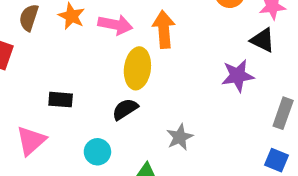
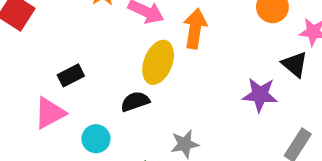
black rectangle: (61, 100) -> (71, 75), turned -45
pink triangle: (31, 141) -> (50, 113), moved

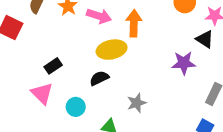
yellow ellipse: (158, 62) -> (112, 50), turned 64
pink triangle: (50, 113) -> (42, 93), turned -40

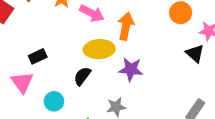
purple star: (184, 63) -> (131, 69), moved
black semicircle: (99, 78) -> (82, 76), turned -36

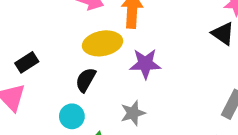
cyan circle: (54, 101) -> (72, 116), moved

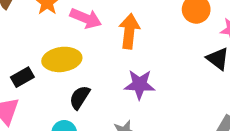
yellow ellipse: (103, 43) -> (62, 59), moved

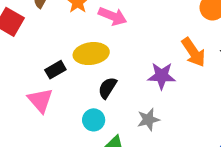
orange arrow: (129, 31) -> (193, 52), moved, turned 140

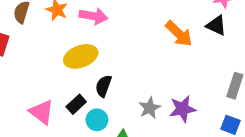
black rectangle: (55, 70) -> (76, 104), moved
purple star: (162, 76) -> (183, 109), moved

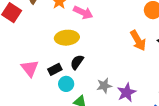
purple star: (183, 109) -> (127, 92), turned -30

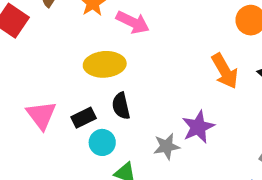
black semicircle: (77, 62) -> (121, 106), turned -49
purple star: (127, 92) -> (198, 127), moved

